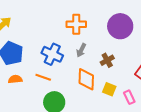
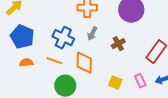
orange diamond: (86, 79) -> (84, 63), moved
yellow square: (109, 89) -> (115, 83), moved

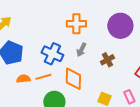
orange line: (54, 61) -> (43, 77), turned -35
orange semicircle: (26, 63) -> (23, 79), moved

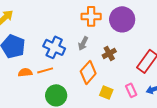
orange cross: (76, 24) -> (91, 16), moved
orange diamond: (73, 79) -> (88, 72), moved, turned 40

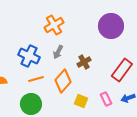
orange cross: (91, 16) -> (54, 25), moved, turned -30
purple circle: (122, 19) -> (111, 26), moved
orange line: (45, 70) -> (36, 79), moved

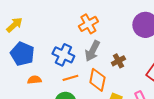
gray arrow: (58, 52) -> (92, 51), size x1.5
orange diamond: (63, 81) -> (97, 80), turned -30

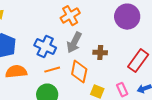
brown cross: (118, 61) -> (100, 53), turned 32
orange semicircle: (34, 80) -> (16, 72), size x1.5

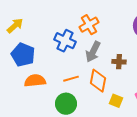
blue cross: (45, 47) -> (65, 41), moved

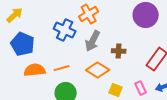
orange line: (71, 79) -> (62, 68), moved
orange diamond: (98, 81) -> (98, 70), turned -70

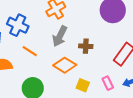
blue cross: (65, 30) -> (18, 25), moved
orange line: (62, 68) -> (30, 51), moved, turned 49

